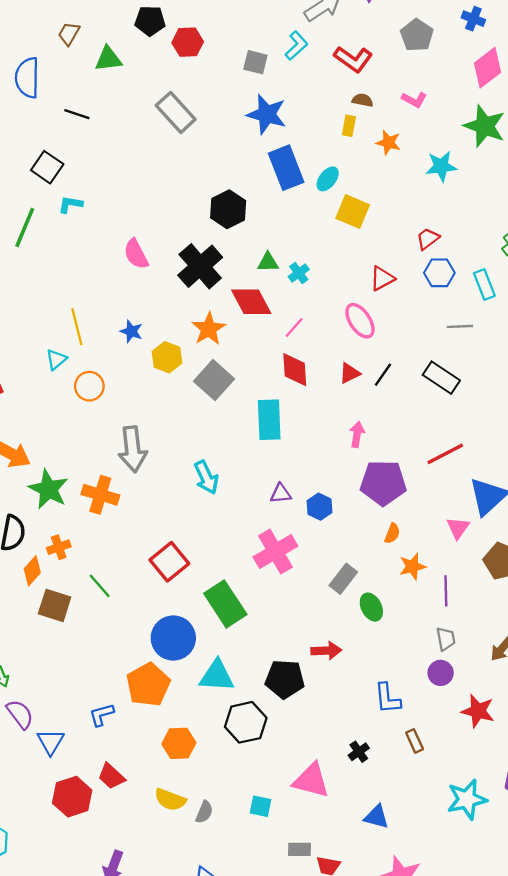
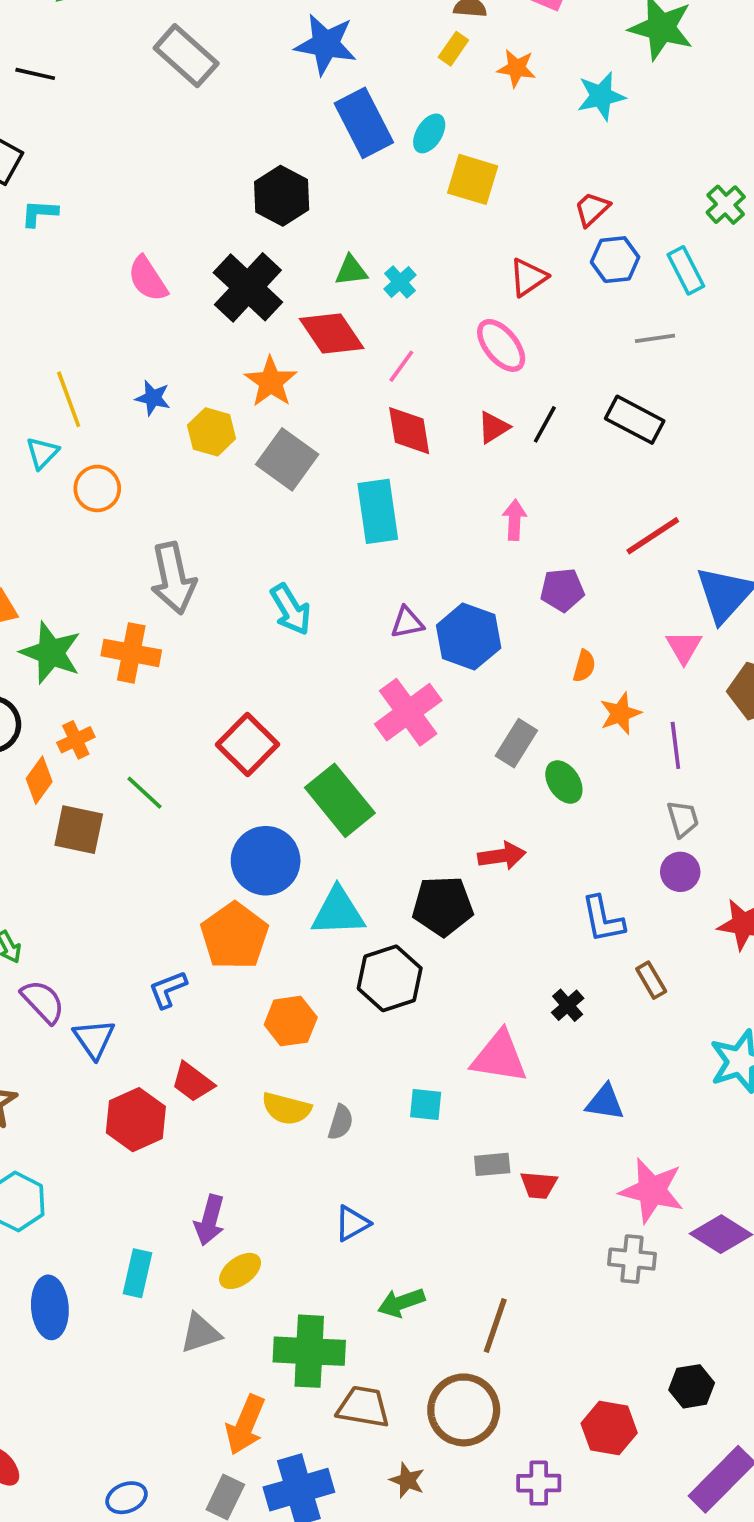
yellow rectangle: (349, 126) -> (453, 49), turned 30
purple pentagon: (383, 483) -> (562, 590), size x0.6
blue hexagon: (319, 507) -> (469, 637), size x1.6

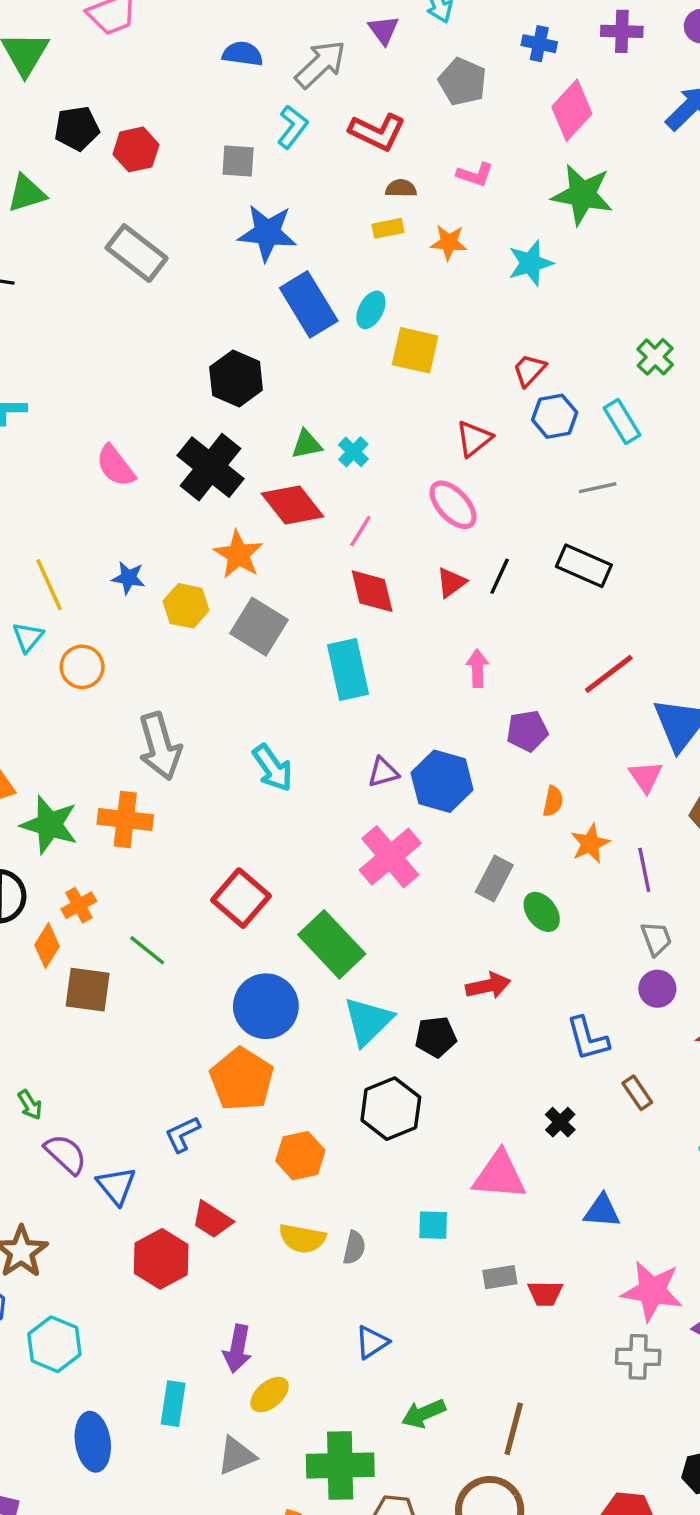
yellow rectangle: (453, 49) -> (388, 228), turned 48
black pentagon: (443, 906) -> (436, 1037), size x0.7
cyan triangle: (338, 912) -> (368, 1021), moved, turned -38

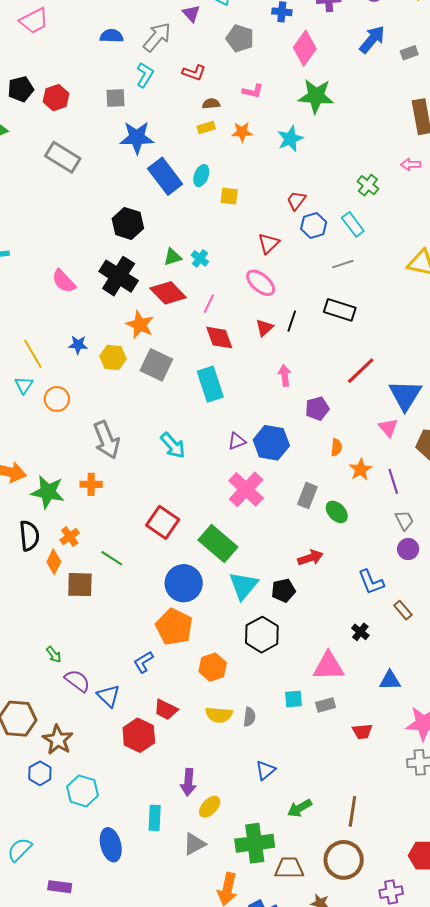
red L-shape: (377, 132) -> (194, 73), size x0.7
yellow square: (415, 350) -> (229, 196), size x0.7
orange cross: (125, 820) -> (91, 484), size x0.7
gray rectangle: (500, 1277) -> (325, 705), moved

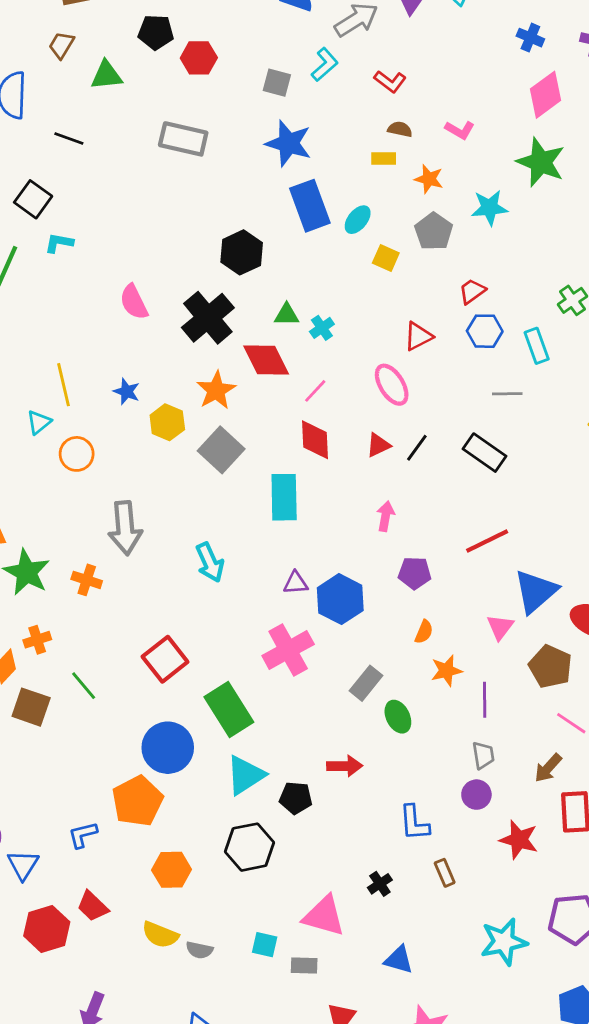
gray pentagon: (240, 38) -> (434, 231), moved
gray rectangle: (63, 157) -> (183, 139), turned -36
gray semicircle: (249, 717) -> (199, 950), turned 78

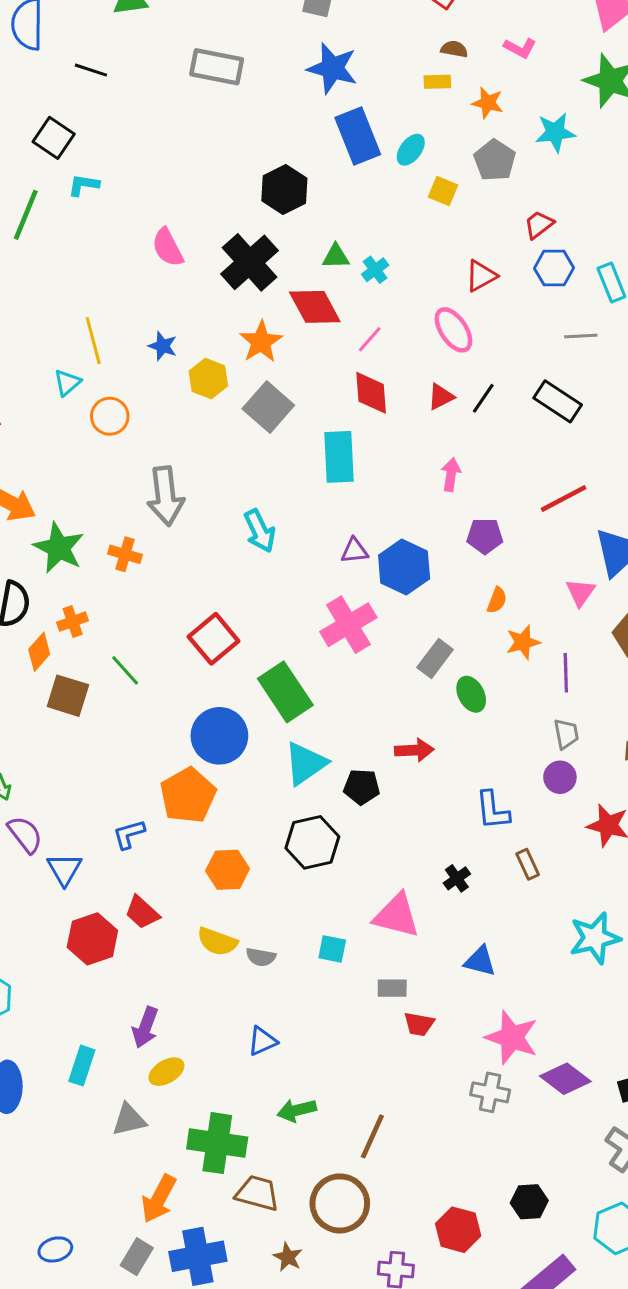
gray rectangle: (304, 966) -> (392, 988), moved

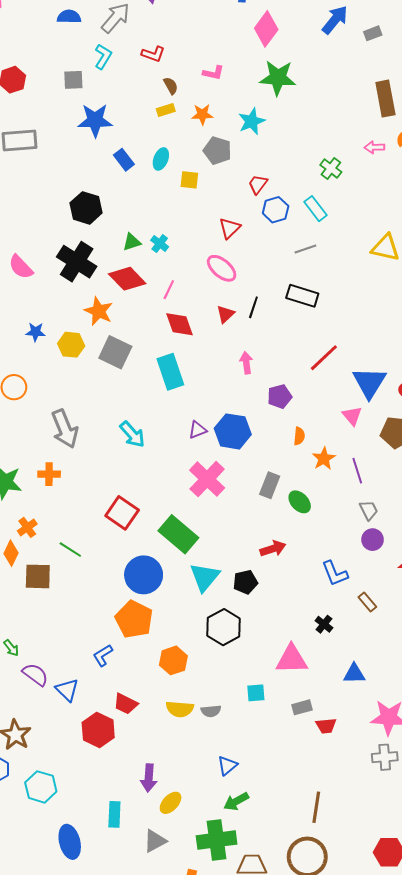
brown semicircle: (454, 49) -> (171, 86), turned 66
blue rectangle: (358, 136) -> (124, 160), size x0.6
green arrow: (297, 1110) -> (236, 801), moved

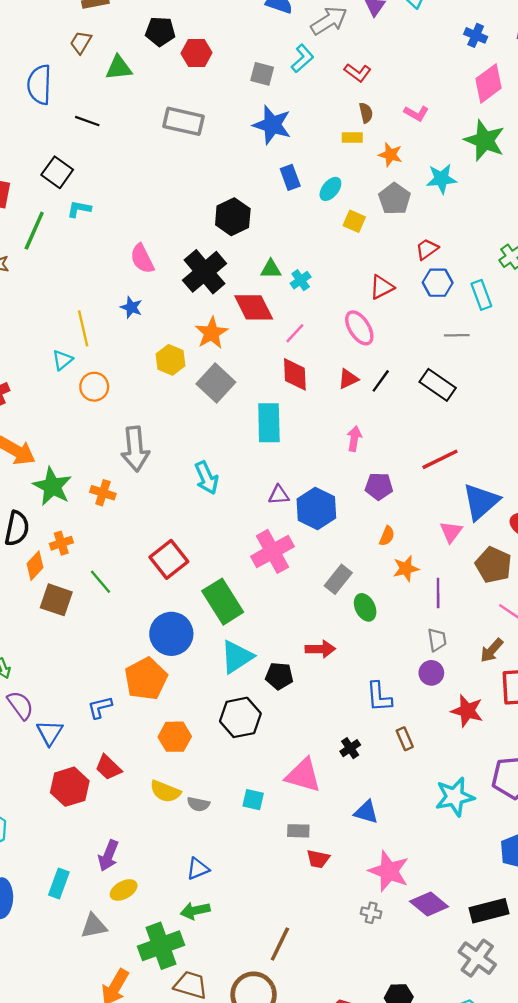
blue star: (35, 332) -> (131, 307), moved
gray cross: (385, 757) -> (371, 913), size x0.7
green cross: (217, 840) -> (161, 946), turned -30

